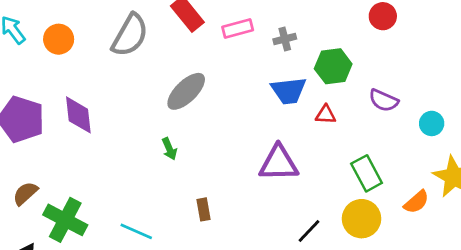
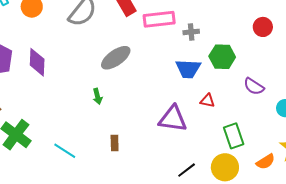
pink rectangle: (238, 28) -> (159, 19), size x1.4
red triangle: (326, 115) -> (207, 101), moved

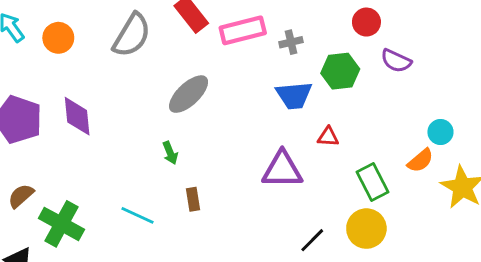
red circle: (263, 27) -> (366, 22), moved
purple semicircle: (254, 86) -> (396, 61), moved
brown rectangle: (115, 143) -> (193, 199), moved
cyan line: (65, 151) -> (138, 215), moved
orange semicircle: (266, 162) -> (420, 161), moved

